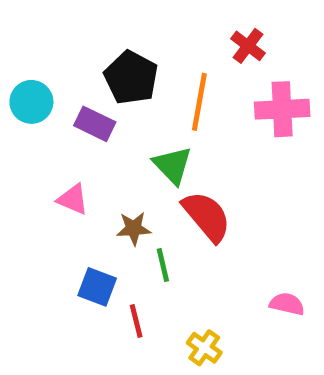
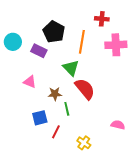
red cross: (248, 46) -> (102, 19), turned -32
blue square: (97, 287) -> (40, 118), turned -35
red line: (136, 321) -> (56, 132), turned 40

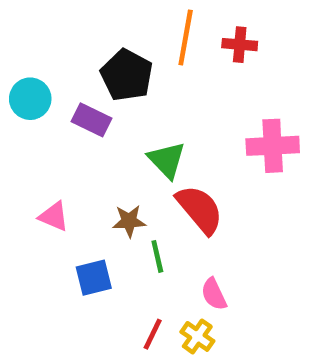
orange line: (82, 42) -> (186, 38), moved
pink cross: (116, 45) -> (273, 146), moved
pink triangle: (30, 82) -> (54, 216), moved
pink semicircle: (118, 125) -> (214, 294), moved, turned -128
red line: (56, 132) -> (153, 334), moved

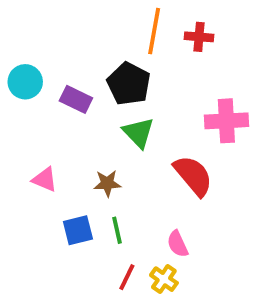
black pentagon: (127, 75) -> (129, 84), moved
red semicircle: (200, 209) -> (193, 176), moved
green line: (157, 256) -> (117, 230), moved

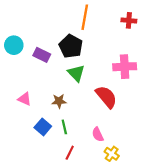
red cross: (199, 37) -> (129, 20), moved
blue square: (78, 230) -> (43, 127), turned -35
yellow cross: (164, 279) -> (112, 154), moved

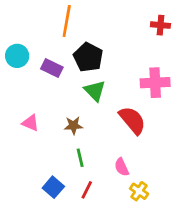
orange line: (85, 17) -> (67, 21), moved
blue square: (43, 127) -> (53, 187), moved

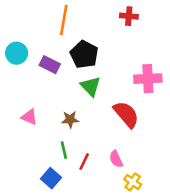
red cross: (160, 25) -> (129, 16), moved
green line: (80, 158) -> (64, 150), moved
red line: (87, 190) -> (84, 162), moved

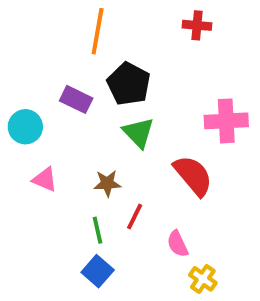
cyan circle: (17, 53) -> (25, 127), moved
red line: (84, 162) -> (135, 216), moved
blue square: (51, 178) -> (98, 271), moved

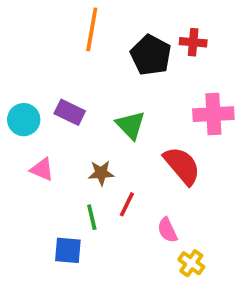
red cross: (197, 25) -> (193, 42), moved
black pentagon: (129, 84) -> (151, 55), moved
purple rectangle: (76, 99) -> (70, 112), moved
blue square: (98, 271) -> (68, 250), moved, turned -36

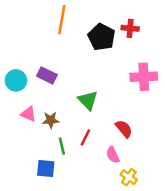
green triangle: (131, 125) -> (88, 100), moved
red semicircle: (182, 166) -> (124, 129), moved, size x0.7
brown star: (101, 173) -> (51, 120), moved

